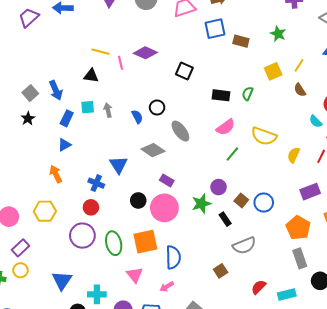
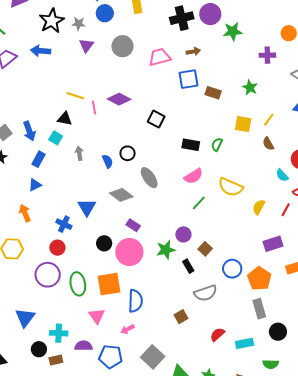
yellow square: (273, 71) -> (243, 124), turned 30
cyan square: (88, 107) -> (56, 138), moved, turned 32
blue circle: (264, 203) -> (232, 269), moved

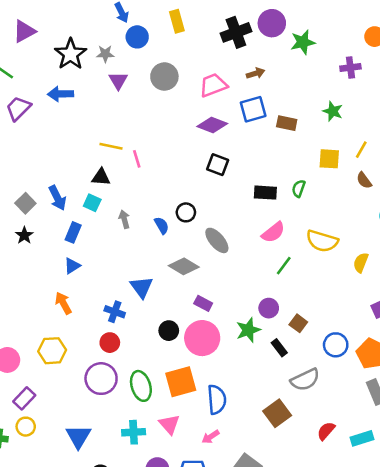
purple diamond: (119, 99) -> (212, 125), moved
brown square: (181, 317) -> (277, 413), size x1.5
cyan cross: (59, 333) -> (134, 432), moved

